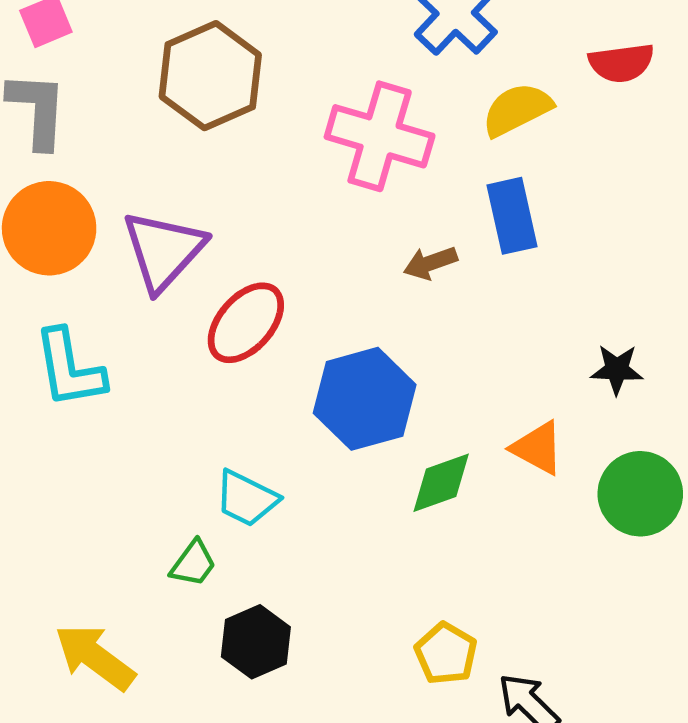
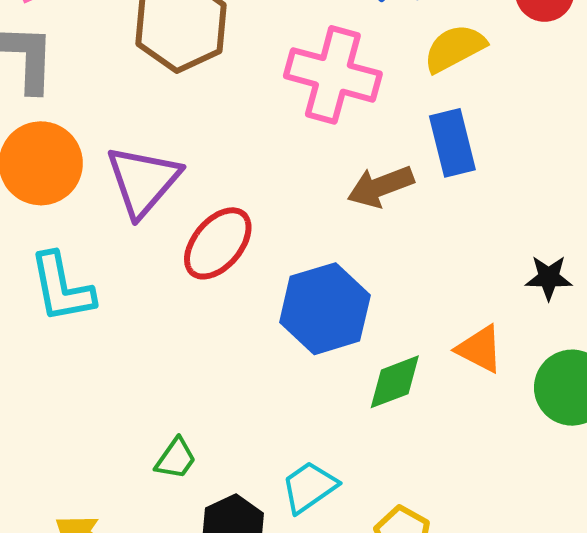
brown arrow: (430, 263) -> (381, 186), size x1.4
cyan trapezoid: (246, 498) -> (309, 487), moved, turned 120

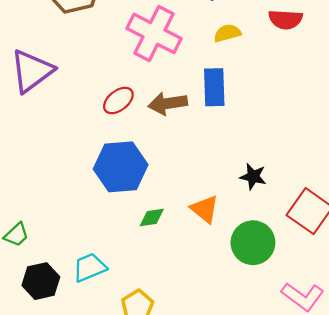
yellow semicircle: (455, 48) -> (227, 33), size x0.7
red ellipse: (218, 243) -> (118, 100), moved, size x0.7
green diamond: (395, 382) -> (152, 218), size x0.7

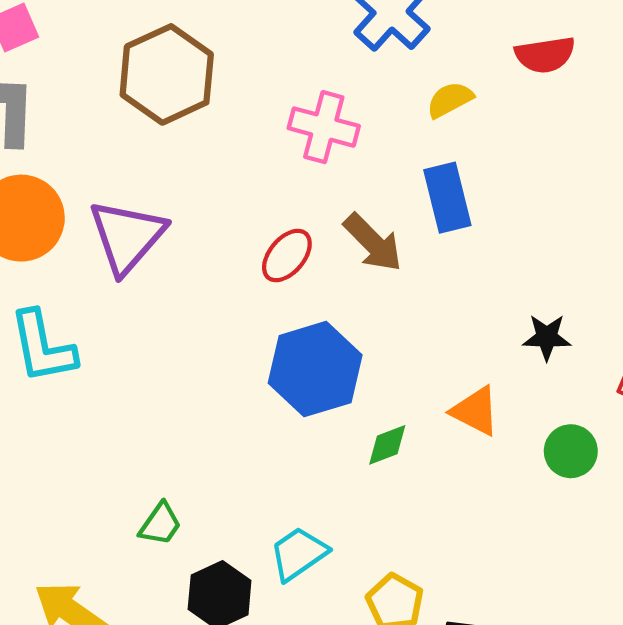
pink cross: (154, 33) -> (324, 127), size x0.7
brown arrow: (168, 103) -> (373, 243), turned -114
green circle: (253, 243) -> (571, 451), size x0.7

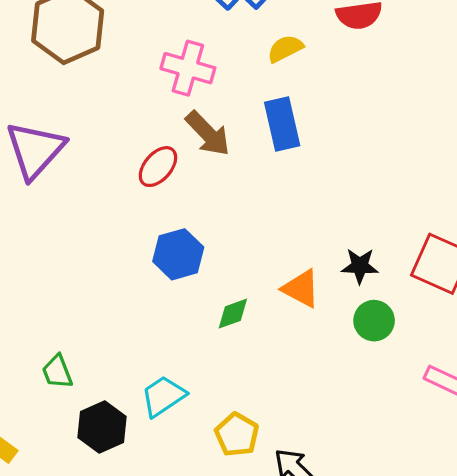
brown arrow: (373, 243) -> (208, 134), moved
black star: (547, 337) -> (360, 266), moved
blue hexagon: (315, 369) -> (178, 254), size x0.7
green trapezoid: (160, 524) -> (57, 372), turned 123

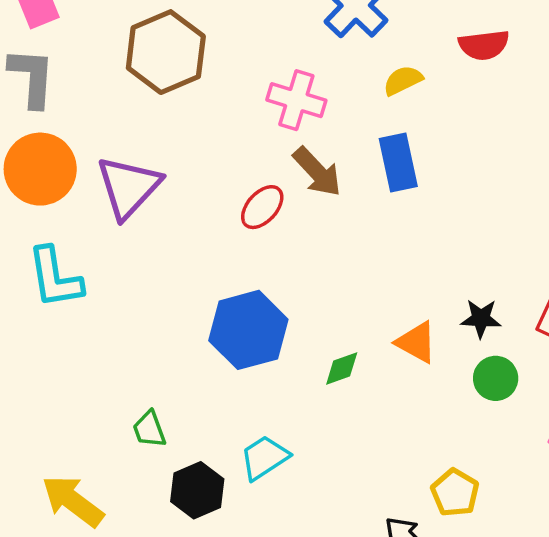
blue hexagon: (178, 254) -> (248, 330), moved, size x1.4
yellow pentagon: (237, 435) -> (455, 493), moved

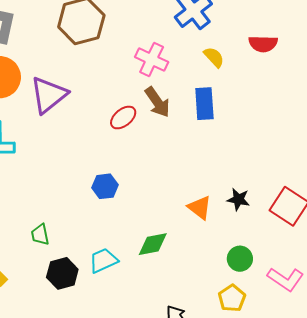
yellow semicircle: (403, 80) -> (214, 57), turned 65
blue hexagon: (248, 330) -> (105, 186), size x0.6
green diamond: (342, 368) -> (153, 244), moved, size x1.4
green circle: (496, 378) -> (240, 259), moved
yellow pentagon: (455, 493) -> (232, 298), moved

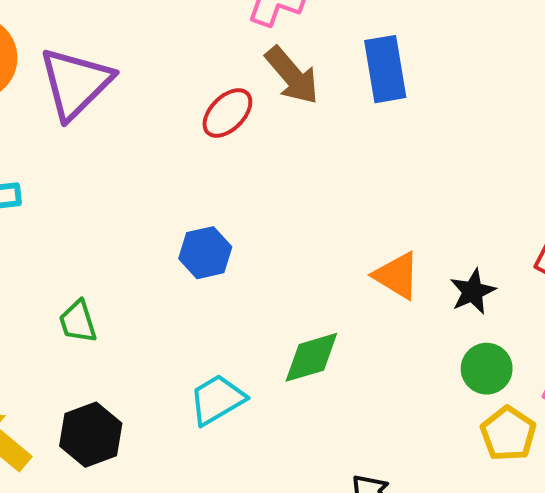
black star: (238, 199) -> (473, 291), moved, turned -30
green trapezoid: (40, 235) -> (78, 322), moved
black hexagon: (62, 273) -> (91, 435), moved
yellow pentagon: (232, 298) -> (508, 434), moved

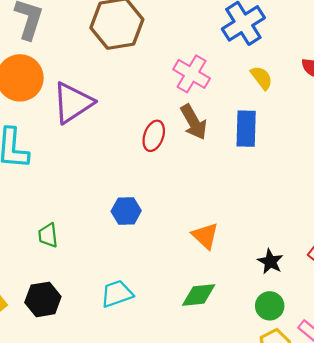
red ellipse: (227, 113) -> (154, 136), turned -36
orange triangle: (397, 276) -> (205, 236), moved
black star: (473, 291) -> (270, 262), turned -30
green diamond: (311, 357) -> (199, 295), moved

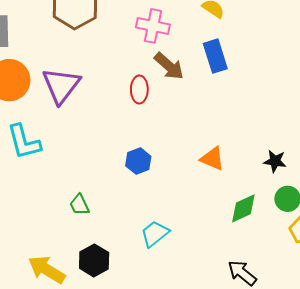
green diamond: (199, 295) -> (243, 208), moved

